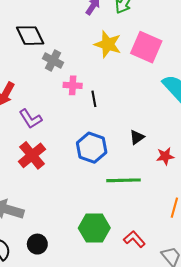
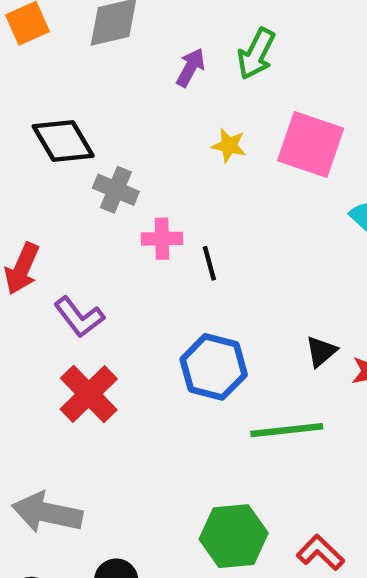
yellow star: (108, 44) -> (229, 145), size x0.6
black triangle: (137, 137) -> (321, 352), moved

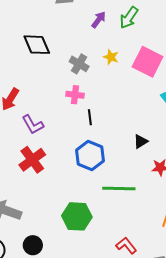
gray cross: (116, 190) -> (79, 64), moved
black line: (209, 263) -> (90, 117), moved
black triangle: (321, 352) -> (141, 141), moved
green hexagon: (234, 536) -> (77, 216), moved

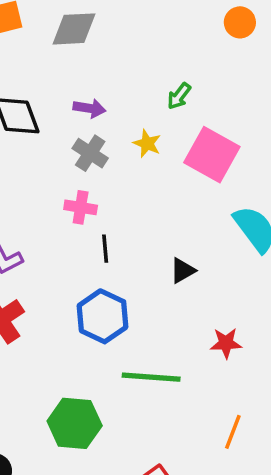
green arrow: (129, 18) -> (179, 96), moved, size x0.7
purple arrow: (99, 20) -> (89, 108), moved, turned 60
black triangle: (141, 141) -> (183, 270), moved

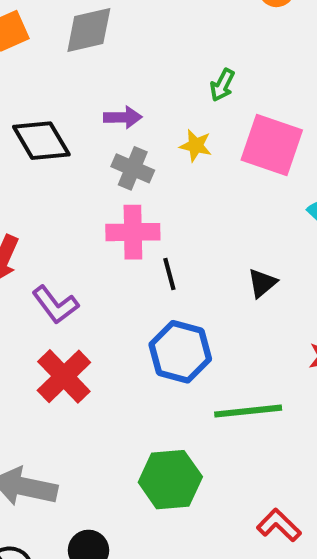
pink cross: (81, 207) -> (133, 232), size x1.4

